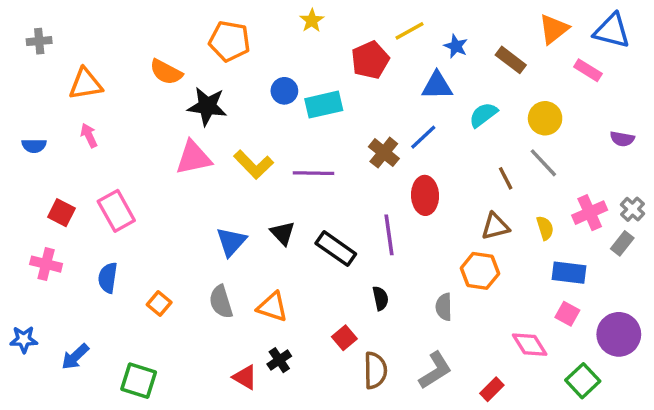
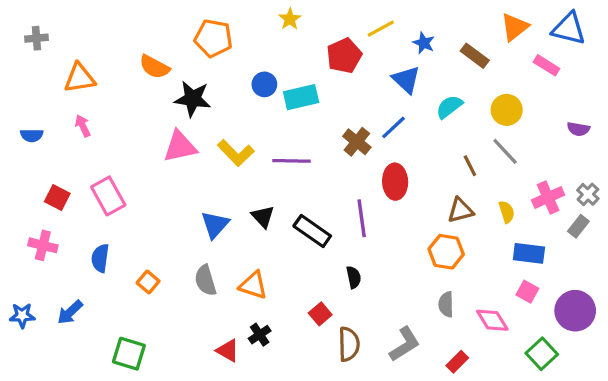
blue triangle: (437, 86) -> (406, 80), turned 44
gray semicircle: (444, 307) -> (446, 304), moved
blue arrow: (75, 357) -> (70, 312), moved

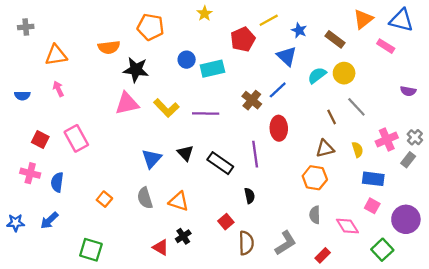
orange semicircle: (154, 67) -> (109, 47), turned -35
yellow circle: (507, 110) -> (344, 73), moved
blue semicircle: (100, 258) -> (57, 182), moved

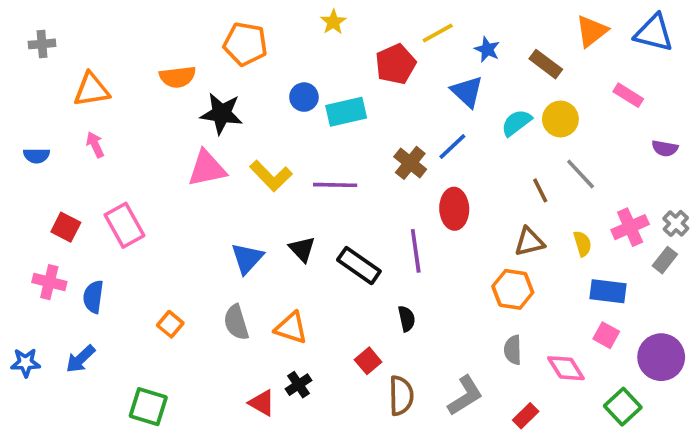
pink rectangle: (386, 46) -> (628, 95), moved

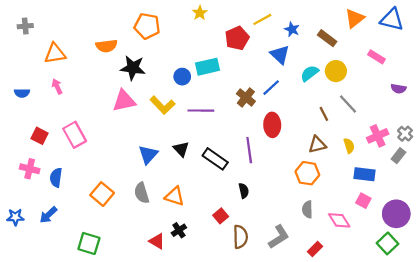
blue circle: (304, 97) -> (182, 77), moved
orange square: (170, 324) -> (102, 194), size x1.5
green square: (623, 407) -> (387, 243), moved

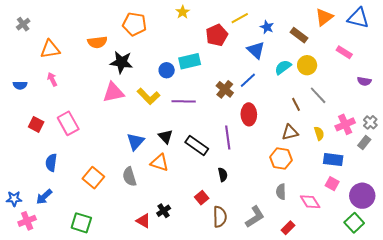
gray cross: (25, 26) -> (23, 24), turned -32
pink cross: (30, 169) -> (27, 221), moved, turned -36
orange triangle: (175, 196) -> (160, 163), moved

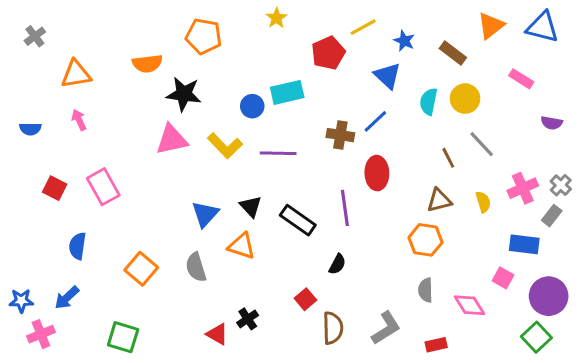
cyan semicircle: (283, 67) -> (429, 102), turned -42
brown cross: (225, 89) -> (340, 135), turned -30
blue rectangle: (333, 160) -> (524, 244), moved
black semicircle: (223, 175) -> (337, 264), turned 40
red rectangle: (288, 228) -> (436, 345), turned 32

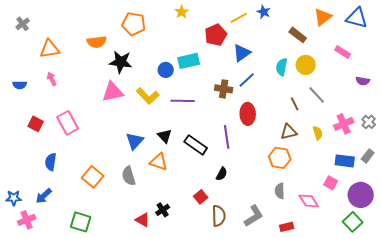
blue star: (404, 41) -> (264, 12), moved
blue triangle: (387, 76) -> (242, 53), moved, turned 42
gray rectangle: (552, 216) -> (368, 156), moved

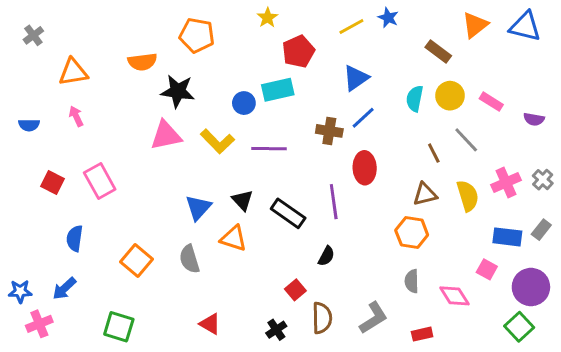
red pentagon: (216, 35) -> (298, 51), moved
pink rectangle: (343, 52) -> (491, 102), moved
yellow semicircle: (318, 133) -> (468, 196), size x1.5
black cross: (163, 210) -> (276, 330), moved

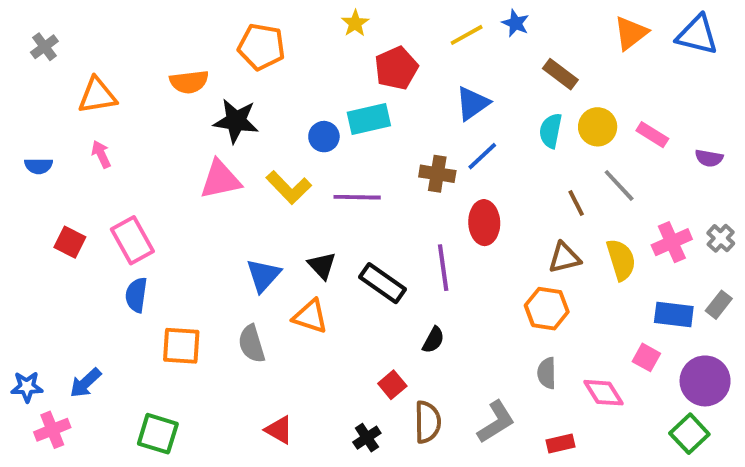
brown rectangle: (438, 51) -> (560, 74), moved
blue semicircle: (75, 238) -> (136, 295), moved
orange square: (136, 261) -> (181, 346), turned -36

